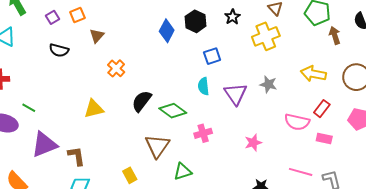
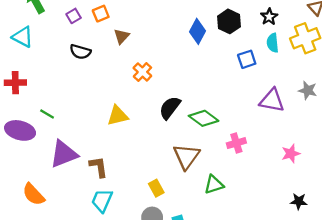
cyan semicircle: (203, 86) -> (273, 43), moved
purple triangle: (236, 94) -> (272, 100), turned -45

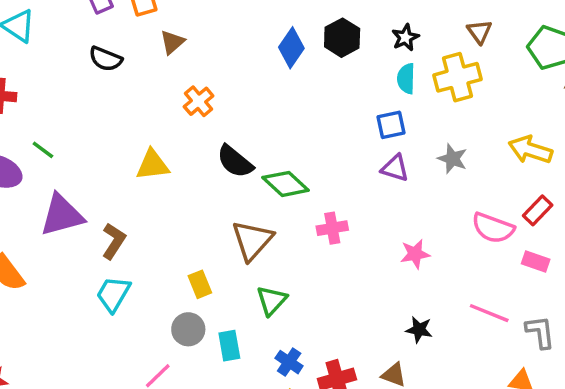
blue square: (247, 59) -> (391, 125), moved
purple triangle: (272, 100) -> (395, 168), size x0.7
black semicircle: (170, 108) -> (235, 161), turned -95
brown L-shape: (99, 167) -> (114, 241), turned 35
green triangle: (214, 185) -> (272, 300), moved, turned -36

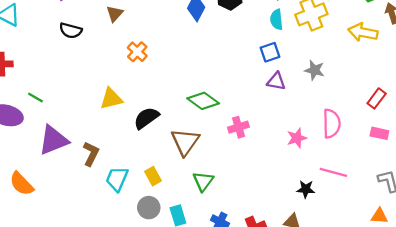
yellow arrow: (530, 150) -> (363, 32), moved
black semicircle: (235, 161) -> (146, 118), moved, turned 112
pink semicircle: (493, 228) -> (332, 124), moved, turned -104
cyan trapezoid: (113, 294) -> (117, 179), moved
pink line: (489, 313) -> (333, 172), moved

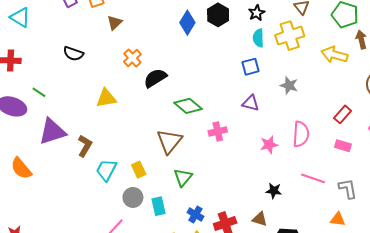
black semicircle: (71, 31) -> (73, 54), moved
purple triangle: (276, 81) -> (251, 103), moved
black semicircle: (146, 118) -> (155, 78), moved
pink line: (333, 172) -> (313, 178), moved

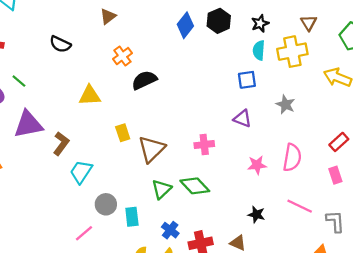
green diamond: (188, 106) -> (195, 186), moved
pink rectangle: (343, 146) -> (335, 175), turned 49
yellow rectangle: (139, 170) -> (123, 133), moved

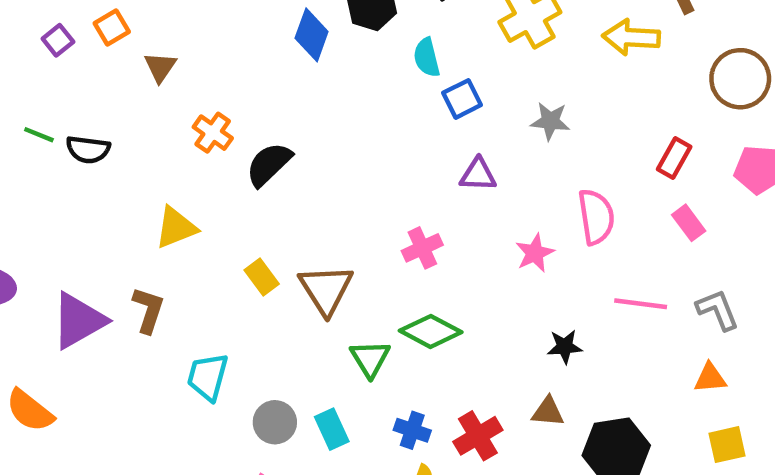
cyan semicircle: (259, 50) -> (427, 57), moved
green line: (19, 81) -> (39, 135), moved
brown L-shape: (61, 144) -> (148, 310), moved

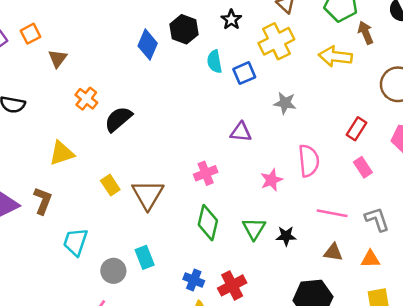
blue square: (462, 99) -> (244, 73), moved
green diamond: (431, 331) -> (208, 223), turned 72
green triangle: (370, 359) -> (254, 229), moved
brown triangle: (548, 412) -> (333, 252), moved
cyan rectangle: (332, 429) -> (145, 257), moved

